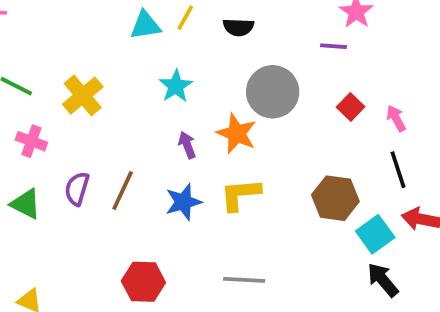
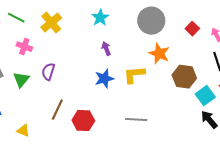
orange star: (237, 134) -> (159, 54), moved
brown line: (123, 191) -> (57, 110), moved
green triangle: (26, 204) -> (21, 80), turned 42

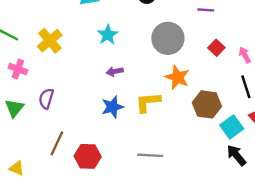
purple arrow: (106, 49) -> (115, 71), turned -80

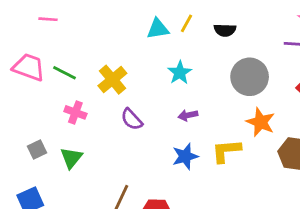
purple semicircle: (46, 99) -> (132, 119), moved, turned -60

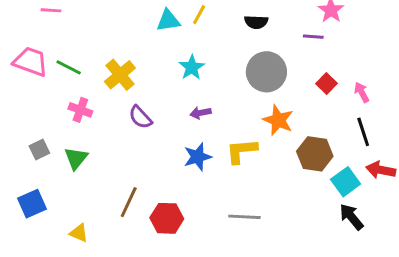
black semicircle: (225, 30) -> (256, 22), moved

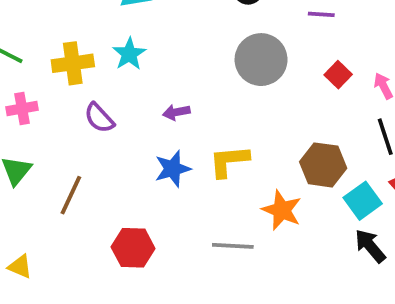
cyan star: (192, 67) -> (129, 54), moved
yellow cross: (120, 75) -> (73, 63), turned 32
pink cross: (80, 110) -> (22, 108), turned -30
orange star: (278, 120) -> (282, 210), moved
brown line: (129, 202) -> (71, 195), moved

